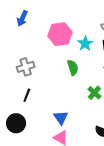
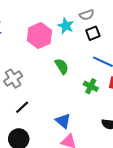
cyan star: (85, 44) -> (66, 26), moved
black line: (27, 95) -> (22, 107), turned 40

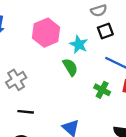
cyan star: (66, 26) -> (79, 44), moved
black line: (22, 107) -> (26, 112), turned 48

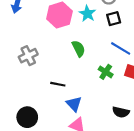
cyan star: (79, 44) -> (87, 14), moved
black line: (26, 112) -> (58, 84), moved

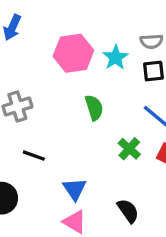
black line: (58, 84) -> (34, 156), moved
black semicircle: (121, 112) -> (128, 211), moved, turned -147

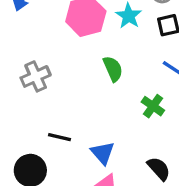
black line: (34, 156) -> (60, 137), moved

